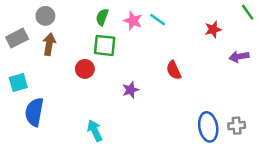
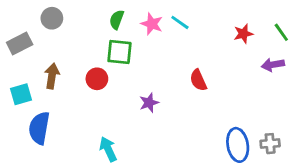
green line: (248, 12) -> (281, 32), moved
brown arrow: (49, 44) -> (52, 76), moved

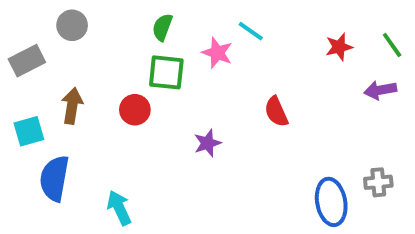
pink star: (152, 24) -> (217, 53), moved
gray cross: (270, 144) -> (378, 182), moved
cyan arrow: (108, 149) -> (119, 208), moved

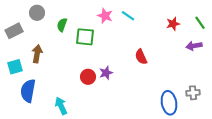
green semicircle: (162, 27) -> (62, 25), moved
pink star: (217, 53) -> (105, 16), moved
red circle: (135, 110) -> (88, 77), moved

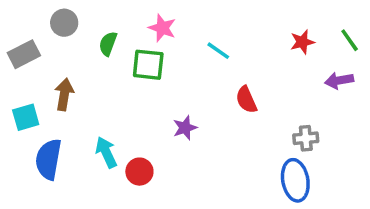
pink star: (105, 16) -> (162, 28), moved
cyan line: (128, 16) -> (218, 51), moved
red circle: (88, 77) -> (139, 172), moved
gray cross: (193, 93) -> (306, 138), moved
cyan arrow: (61, 106) -> (106, 152), moved

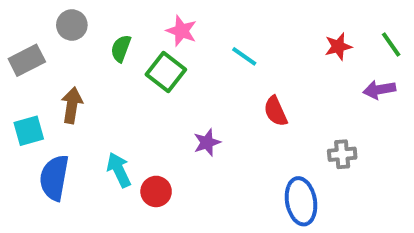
green square: (148, 65) -> (166, 72), turned 32
blue ellipse: (295, 180) -> (301, 201), moved

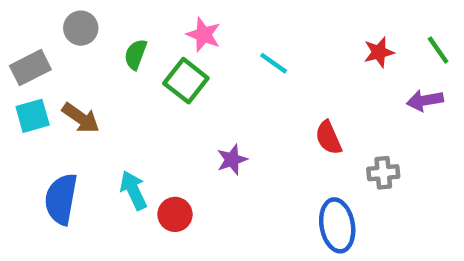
brown arrow: (72, 105) -> (81, 118), turned 116
red semicircle: (276, 111) -> (328, 138), moved
cyan square: (29, 131) -> (33, 116), moved

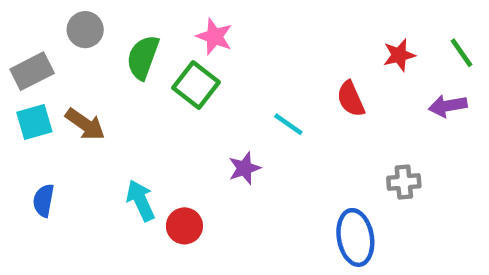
green semicircle: (136, 54) -> (143, 57), size x1.4
cyan line: (274, 63) -> (288, 124), moved
red semicircle: (328, 138) -> (351, 99), moved
blue semicircle: (61, 199) -> (44, 200), moved, size x0.6

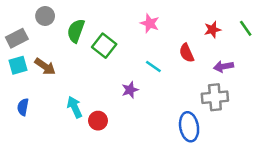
pink star: (214, 37) -> (150, 23), moved
purple arrow: (448, 106) -> (224, 66), moved
gray cross: (404, 182) -> (215, 97), size x1.5

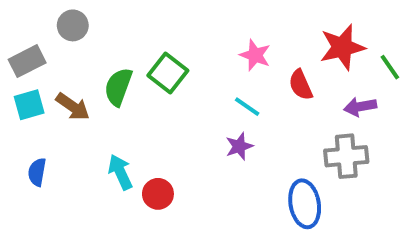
pink star: (150, 23) -> (255, 55), moved
green line: (246, 28) -> (390, 67), moved
red star: (212, 30) -> (342, 47), size x1.6
green semicircle: (76, 31) -> (118, 87), moved
purple star: (130, 90) -> (239, 146), moved

